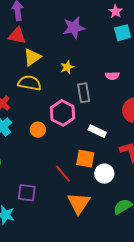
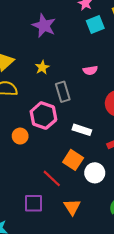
purple star: (74, 28) -> (44, 26), turned -30
orange square: (85, 159) -> (73, 160), turned 30
purple square: (27, 193) -> (34, 203), moved
orange triangle: (79, 203) -> (72, 207), size x0.7

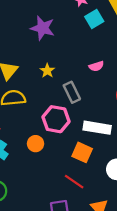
white rectangle: (82, 130) -> (97, 128), size x1.4
orange square: (73, 160) -> (82, 152), moved

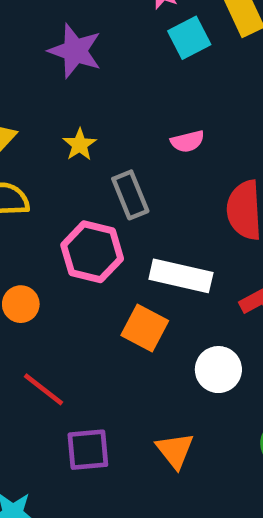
orange circle: (36, 144) -> (21, 304), moved
red line: (74, 182) -> (43, 389), moved

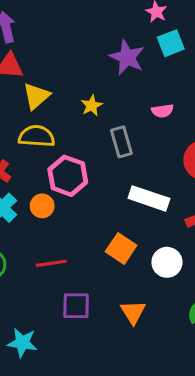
purple star: (75, 51) -> (127, 57), moved
pink hexagon: (92, 252) -> (68, 176), moved
orange square: (145, 328) -> (121, 248), moved
red line: (43, 389) -> (51, 263), turned -52

